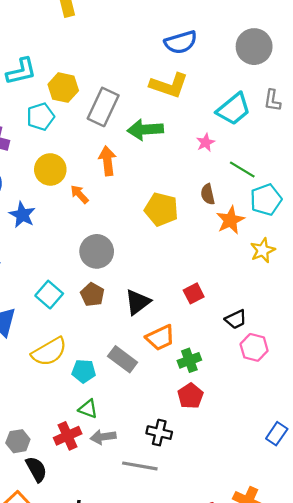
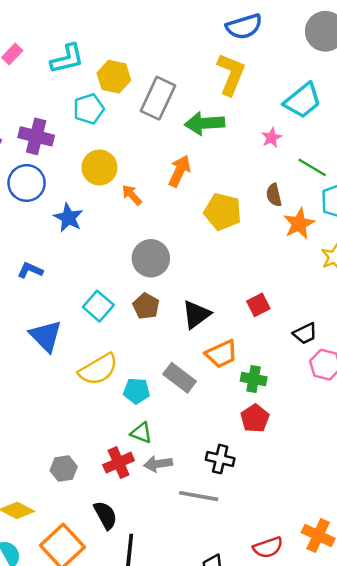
yellow L-shape: (169, 85) -> (231, 74), turned -87
orange arrow: (107, 161) -> (180, 171), moved, turned 32
green cross: (189, 360) -> (254, 379), turned 30
black semicircle: (36, 469) -> (105, 515), moved

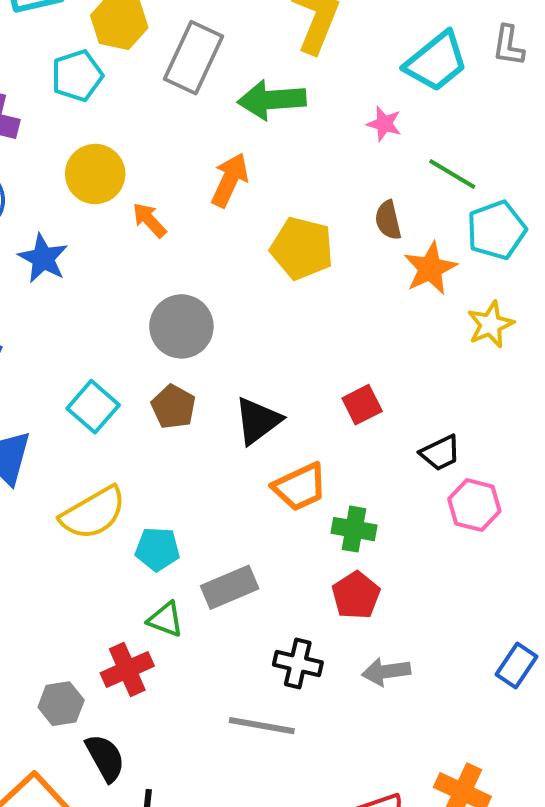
pink star: (272, 138) -> (384, 124), turned -30
gray rectangle: (180, 378) -> (230, 587), moved, turned -60
gray arrow: (158, 464) -> (386, 672), moved
gray hexagon: (64, 469) -> (61, 704), moved

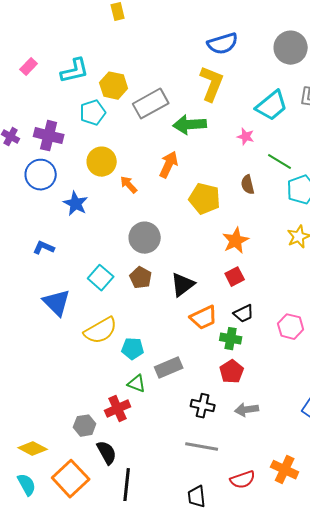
gray rectangle: (193, 58) -> (151, 104), turned 36
orange star: (430, 268) -> (236, 241), moved
black trapezoid: (440, 453) -> (244, 314), moved
gray line: (262, 726) -> (202, 447), moved

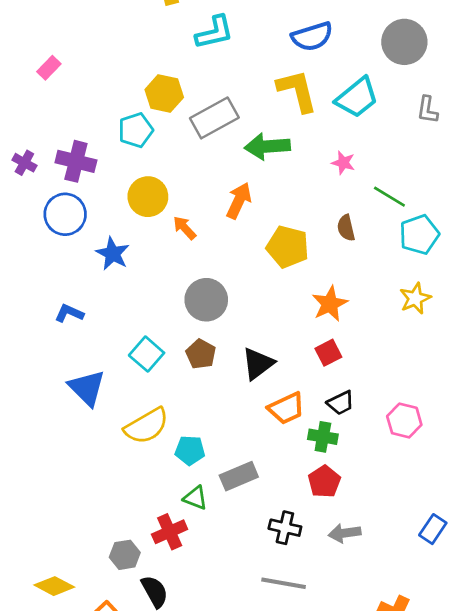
cyan L-shape: (75, 71) -> (214, 32), moved
yellow L-shape: (212, 84) -> (297, 91), turned -36
cyan trapezoid: (272, 106) -> (357, 98), moved

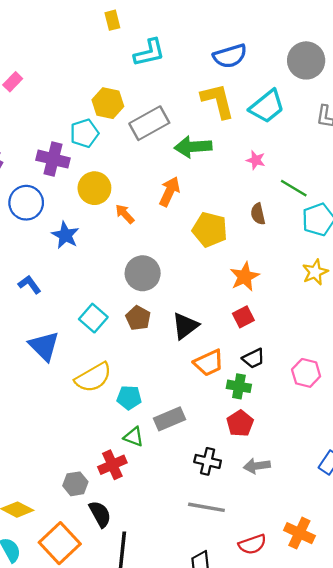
purple cross: (76, 161) -> (53, 159), moved
blue L-shape: (69, 313) -> (30, 284), turned 30

